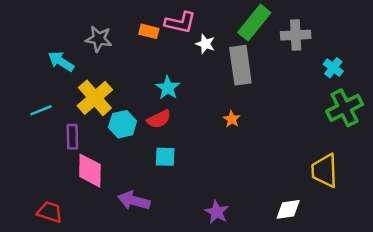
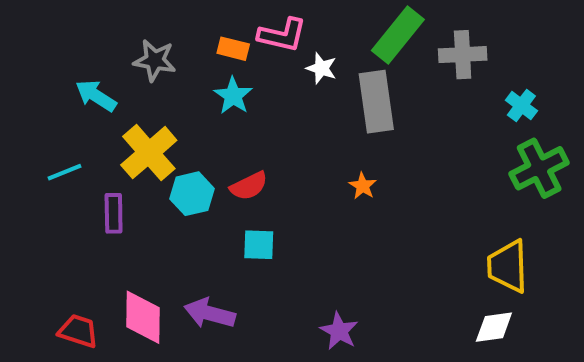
cyan star: (168, 88) -> (233, 96), moved
pink diamond: (90, 171) -> (143, 317), moved
white diamond: (288, 209) -> (494, 327), moved

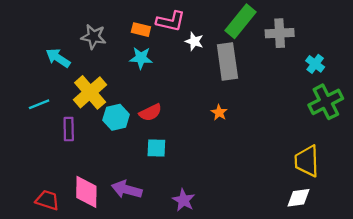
cyan star: (233, 96) -> (141, 58), turned -30
purple star: (339, 331) -> (184, 200), moved

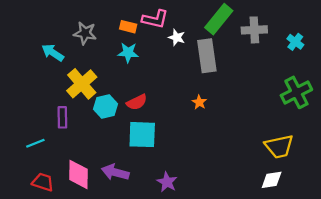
cyan cross: (315, 64) -> (295, 42), moved
cyan line: (39, 104) -> (35, 143), moved
cyan square: (156, 148) -> (142, 135), size x1.6
yellow trapezoid: (307, 161) -> (279, 146), turned -100

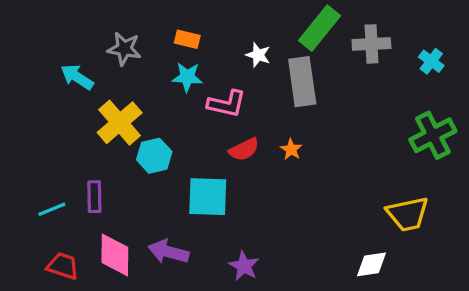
pink L-shape: (155, 19) -> (227, 104), moved
red semicircle: (137, 102) -> (244, 149), moved
purple rectangle: (62, 117) -> (94, 197), moved
white diamond: (272, 180) -> (371, 264), moved

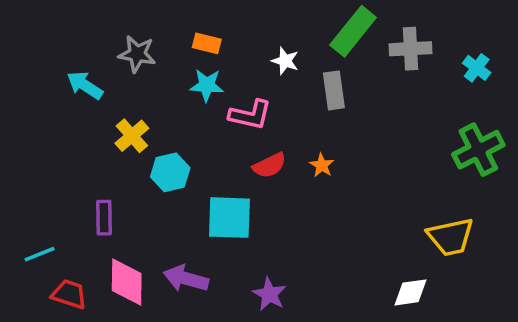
gray rectangle: (302, 82) -> (334, 90), size x0.7
yellow cross: (120, 123) -> (132, 136), size x0.7
cyan line: (52, 209) -> (40, 254), moved

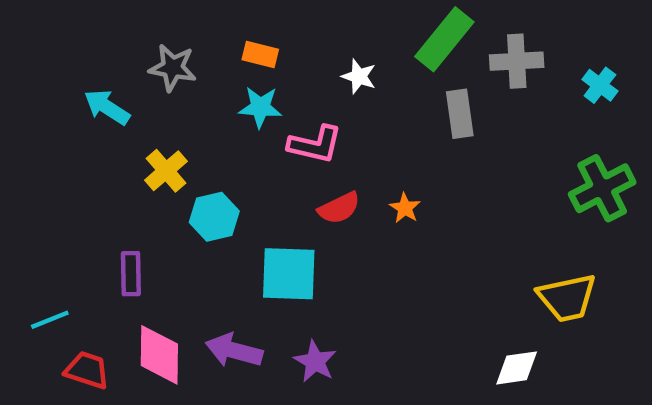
gray rectangle: (334, 90) -> (460, 114), moved
purple star: (269, 294) -> (315, 361), moved

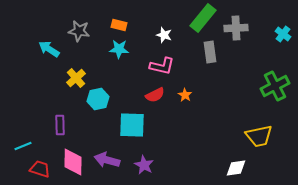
cyan cross: (600, 85) -> (283, 34), moved
pink L-shape: (315, 144) -> (162, 66), moved

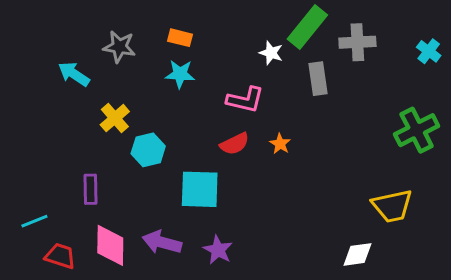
white star: (164, 35) -> (271, 53), moved

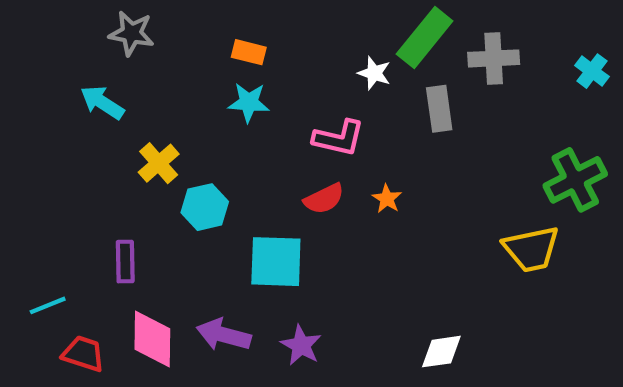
gray star: (119, 47) -> (131, 33), moved
yellow trapezoid: (392, 206) -> (531, 249), moved
white diamond: (357, 254) -> (441, 352), moved

